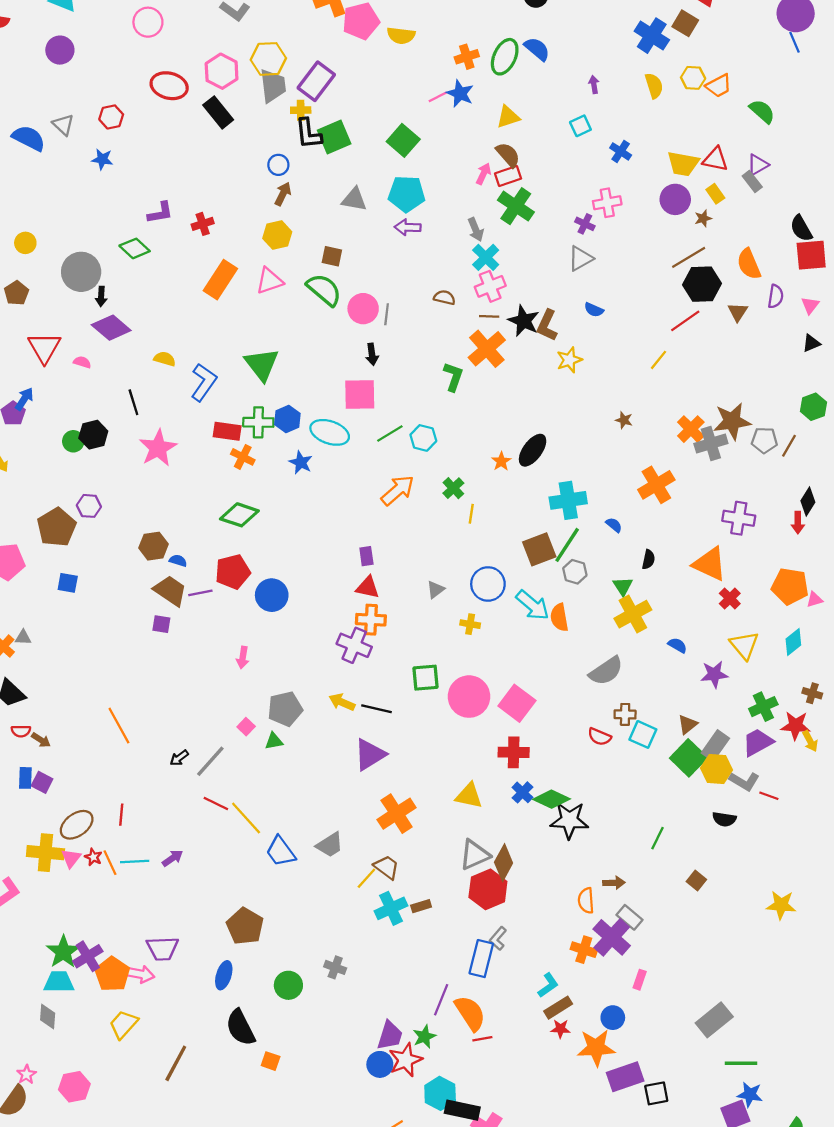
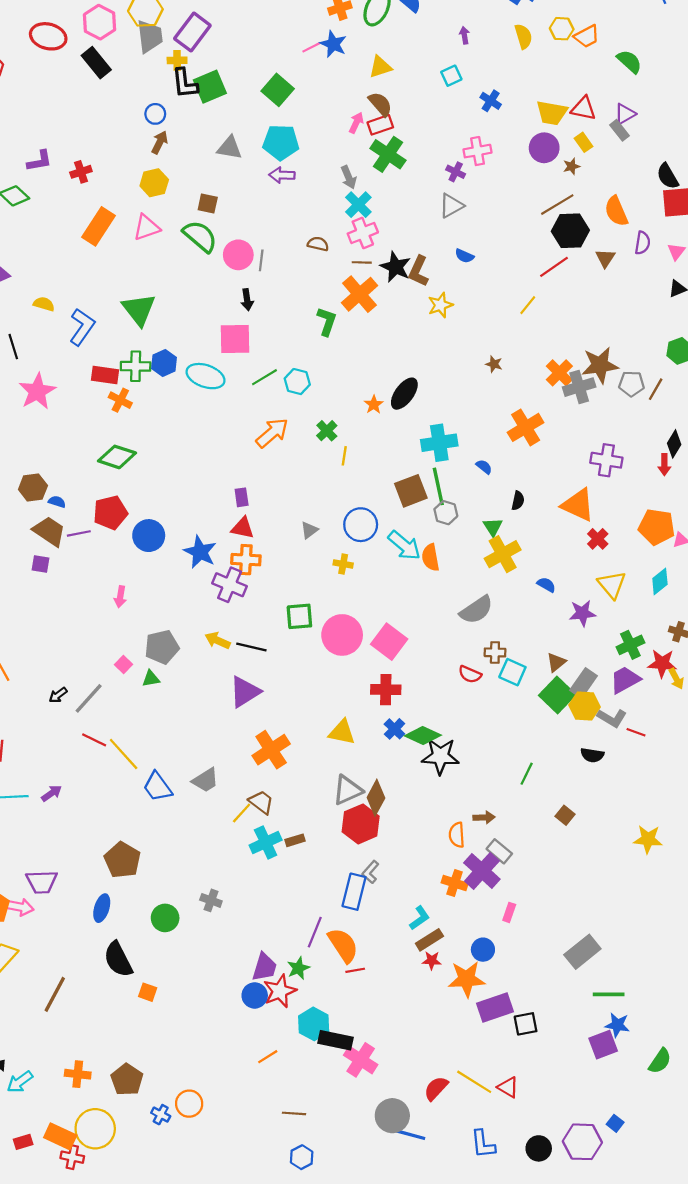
blue star: (301, 462) -> (200, 552), moved, size x1.4
green line: (567, 545) -> (438, 486), turned -45

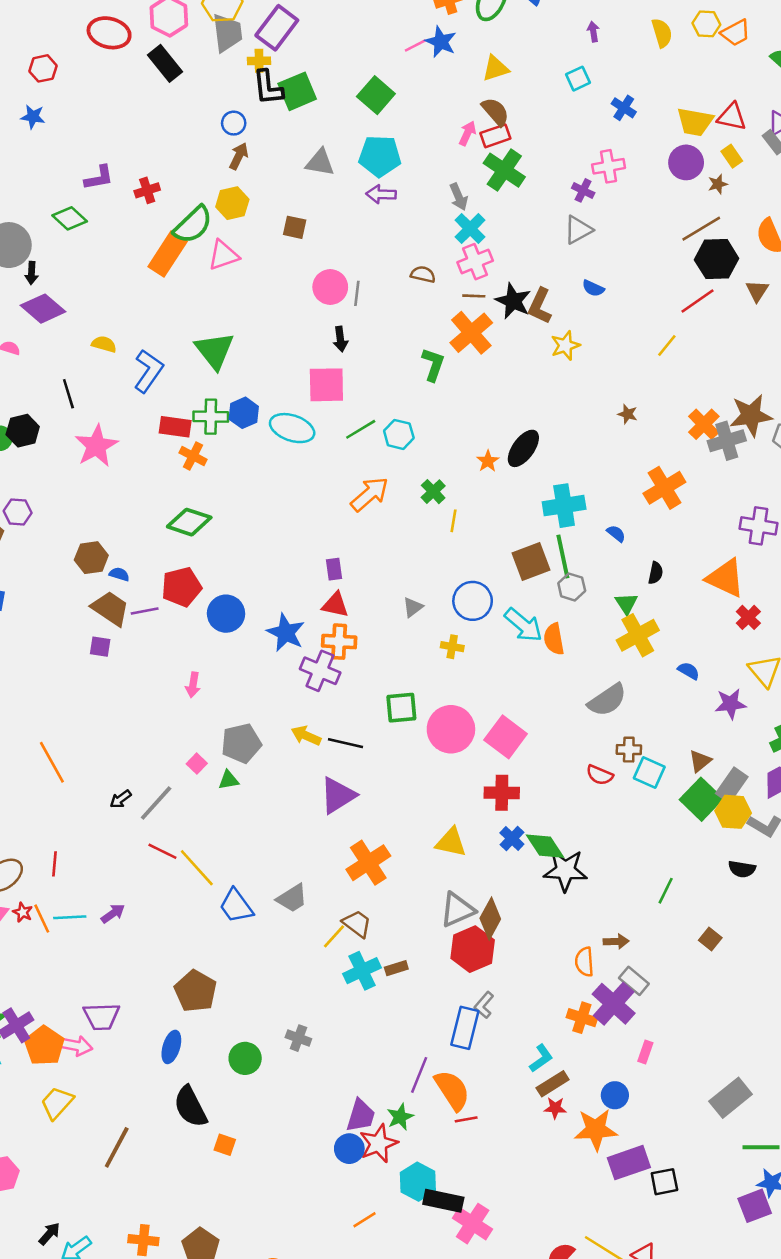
green semicircle: (200, 236) -> (193, 225), moved, turned 96
green diamond: (423, 735) -> (545, 846), turned 32

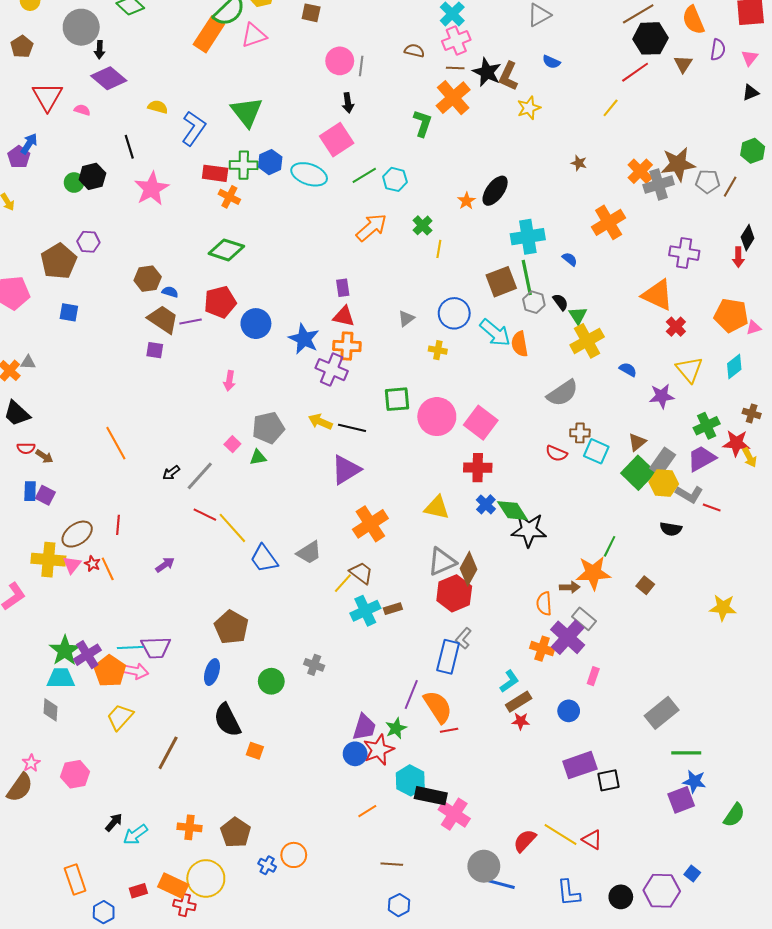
pink square: (326, 385) -> (337, 140), turned -32
black semicircle: (656, 573) -> (560, 302), moved, turned -48
cyan line: (70, 917) -> (130, 648), moved
orange star: (596, 1130) -> (593, 573), moved

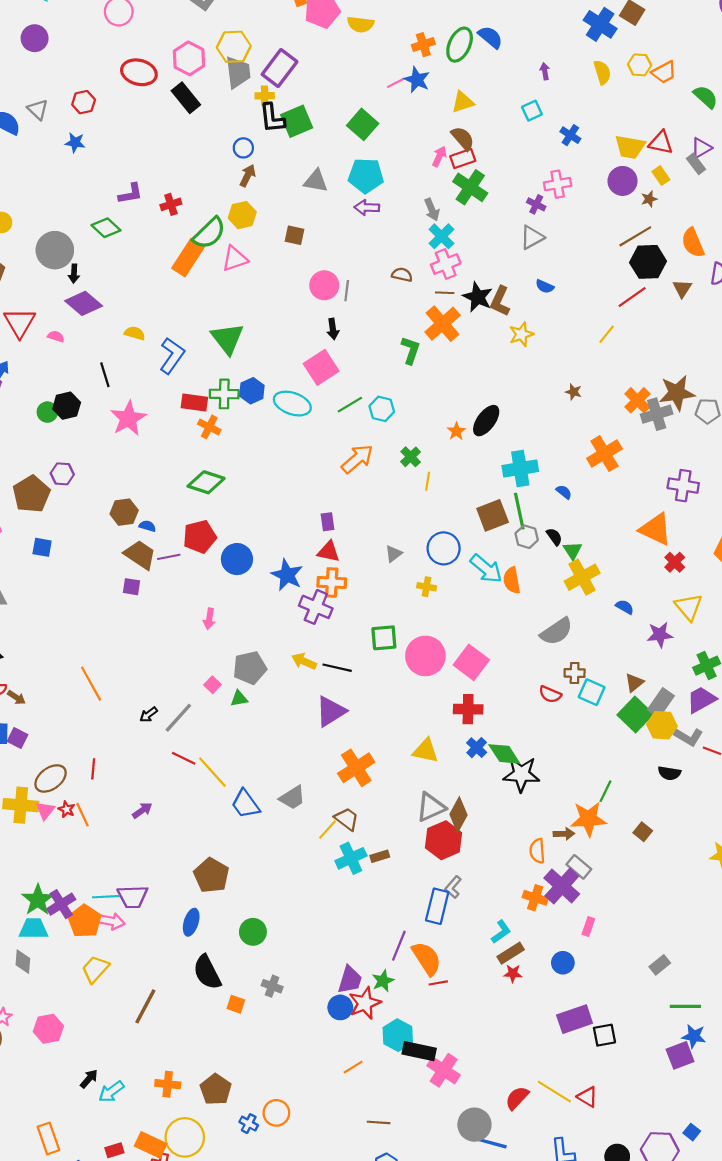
gray cross: (314, 665) -> (272, 986), moved
gray rectangle: (662, 713) -> (660, 965), size x0.6

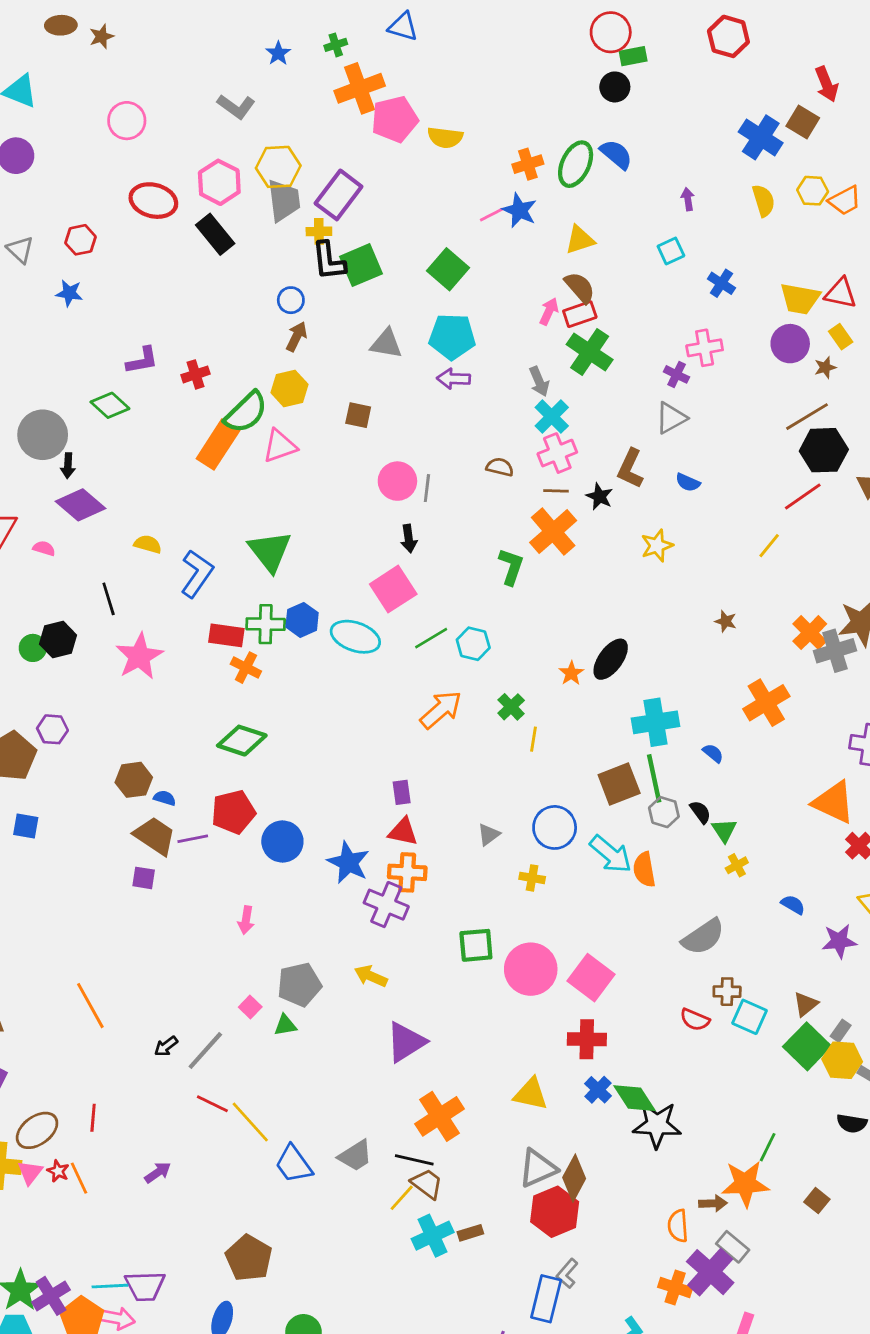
black star: (478, 297) -> (599, 496), size x0.7
brown L-shape: (500, 301) -> (630, 468), moved
yellow cross: (582, 577) -> (737, 865), size x0.5
black line: (337, 668) -> (414, 1160), moved
gray rectangle: (661, 703) -> (841, 1031), size x0.6

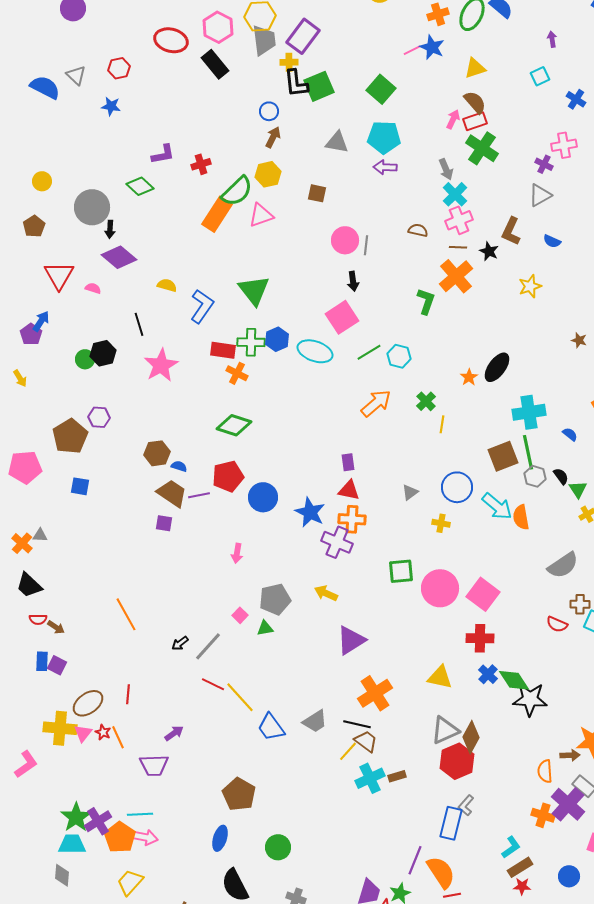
purple trapezoid: (145, 1286) -> (154, 765), moved

